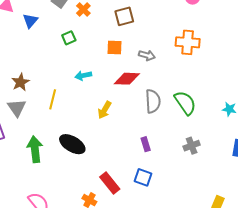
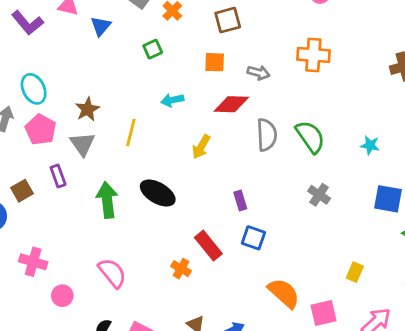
purple rectangle: (146, 144) -> (240, 201), moved
gray cross: (192, 146) -> (319, 195), turned -35

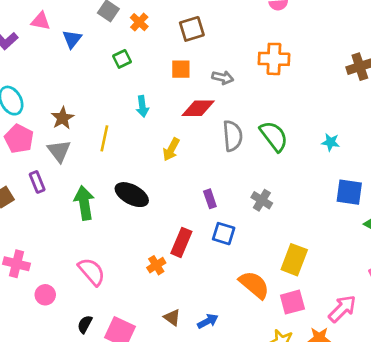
cyan arrow: (172, 100) -> (142, 106), turned -84
gray cross: (319, 195) -> (262, 200), moved
red rectangle: (208, 246) -> (181, 242), turned 64
orange cross: (181, 269) -> (156, 265), turned 30
yellow rectangle: (355, 272) -> (294, 260), moved, size x1.6

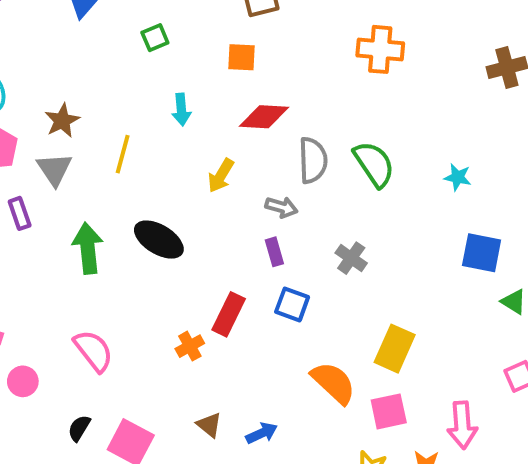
gray arrow: (223, 78) -> (282, 207), moved
pink arrow: (342, 309) -> (462, 425), turned 128

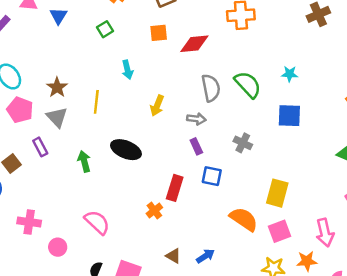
red diamond: (264, 117) -> (194, 44), moved
cyan star: (458, 177) -> (290, 74), moved
green arrow: (88, 248) -> (84, 161), size x0.7
blue square: (482, 253) -> (289, 116), moved

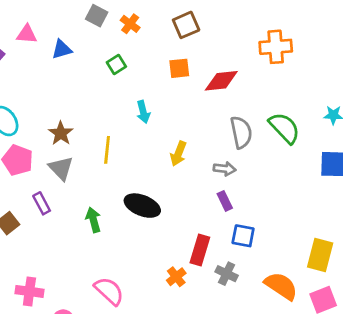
blue triangle: (58, 16) -> (62, 49), turned 42
gray cross: (243, 143) -> (227, 274), moved

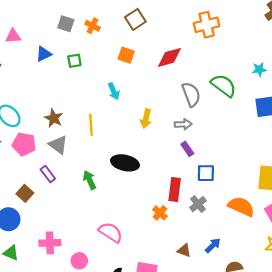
pink triangle: (27, 34) -> (13, 36), moved
green square: (116, 64) -> (74, 61), moved, turned 32
orange square: (179, 68) -> (126, 55), moved, turned 35
gray cross: (227, 274) -> (198, 204), turned 35

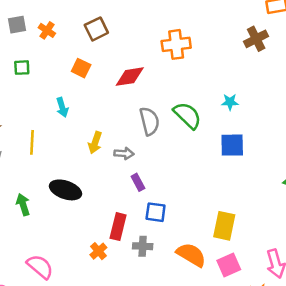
gray square: (66, 24) -> (17, 25), turned -35
gray arrow: (183, 124) -> (124, 153), moved
gray cross: (198, 204) -> (143, 246), turned 35

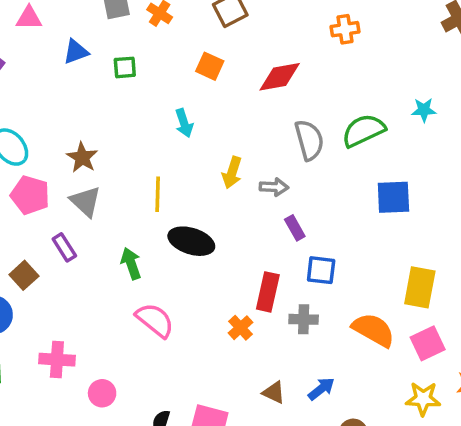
orange cross: (176, 44) -> (345, 29), size x0.7
green semicircle: (187, 115) -> (363, 131), turned -68
yellow line: (32, 142) -> (158, 194), moved
blue square: (232, 145) -> (393, 197), moved
pink semicircle: (40, 267) -> (155, 320), moved

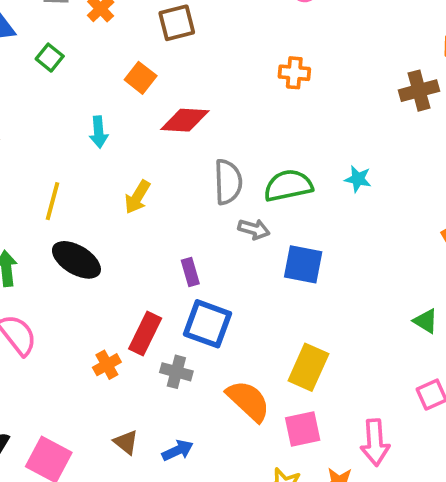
green square: (125, 67) -> (50, 58), turned 30
red diamond: (280, 77) -> (185, 120), moved
gray arrow: (274, 187) -> (254, 229), moved
blue square: (321, 270) -> (208, 324), size x1.4

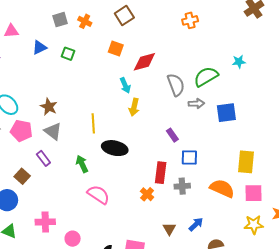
cyan arrow: (99, 132) -> (125, 85), moved
blue square: (208, 324) -> (189, 158), size x0.7
pink square: (303, 429) -> (253, 193), turned 30
brown triangle: (126, 442) -> (169, 229), turned 40

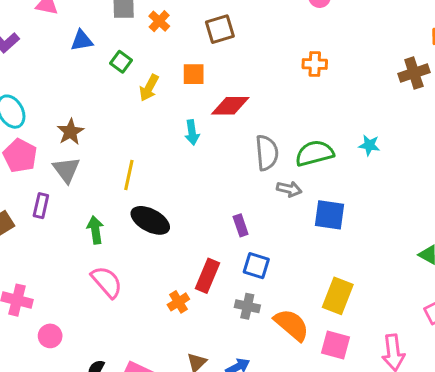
orange square: (116, 48) -> (194, 74), turned -35
yellow arrow: (134, 107) -> (149, 88), moved
purple rectangle: (43, 158) -> (41, 206), turned 35
gray cross: (182, 186) -> (247, 306), moved

